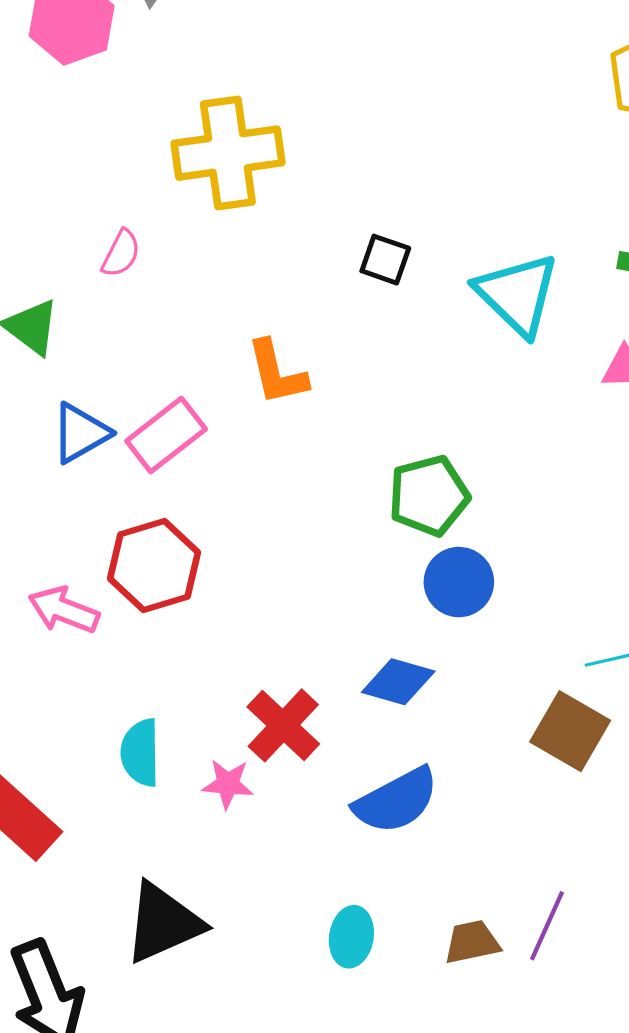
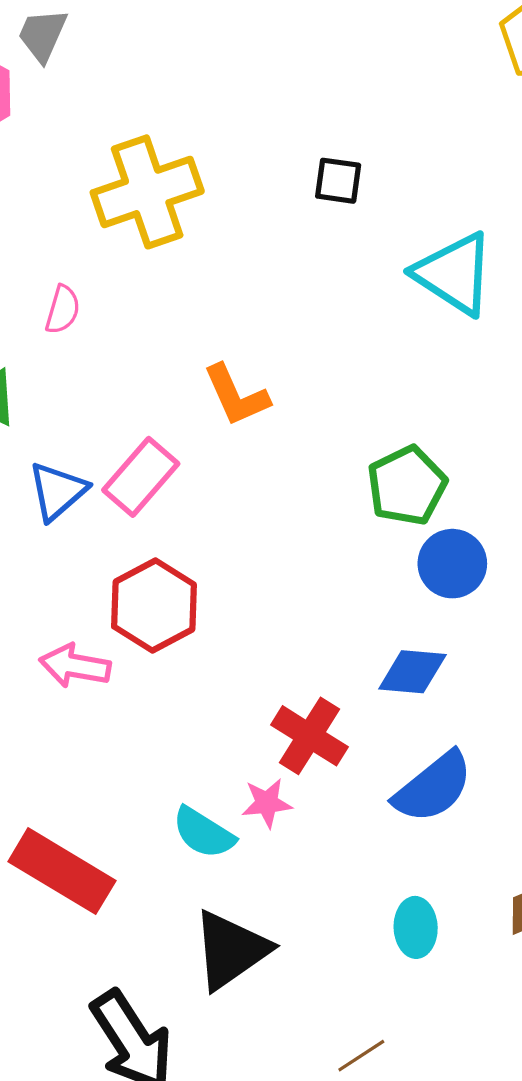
black square: (385, 260) -> (338, 181), moved
cyan semicircle: (140, 753) -> (204, 833), moved, turned -46

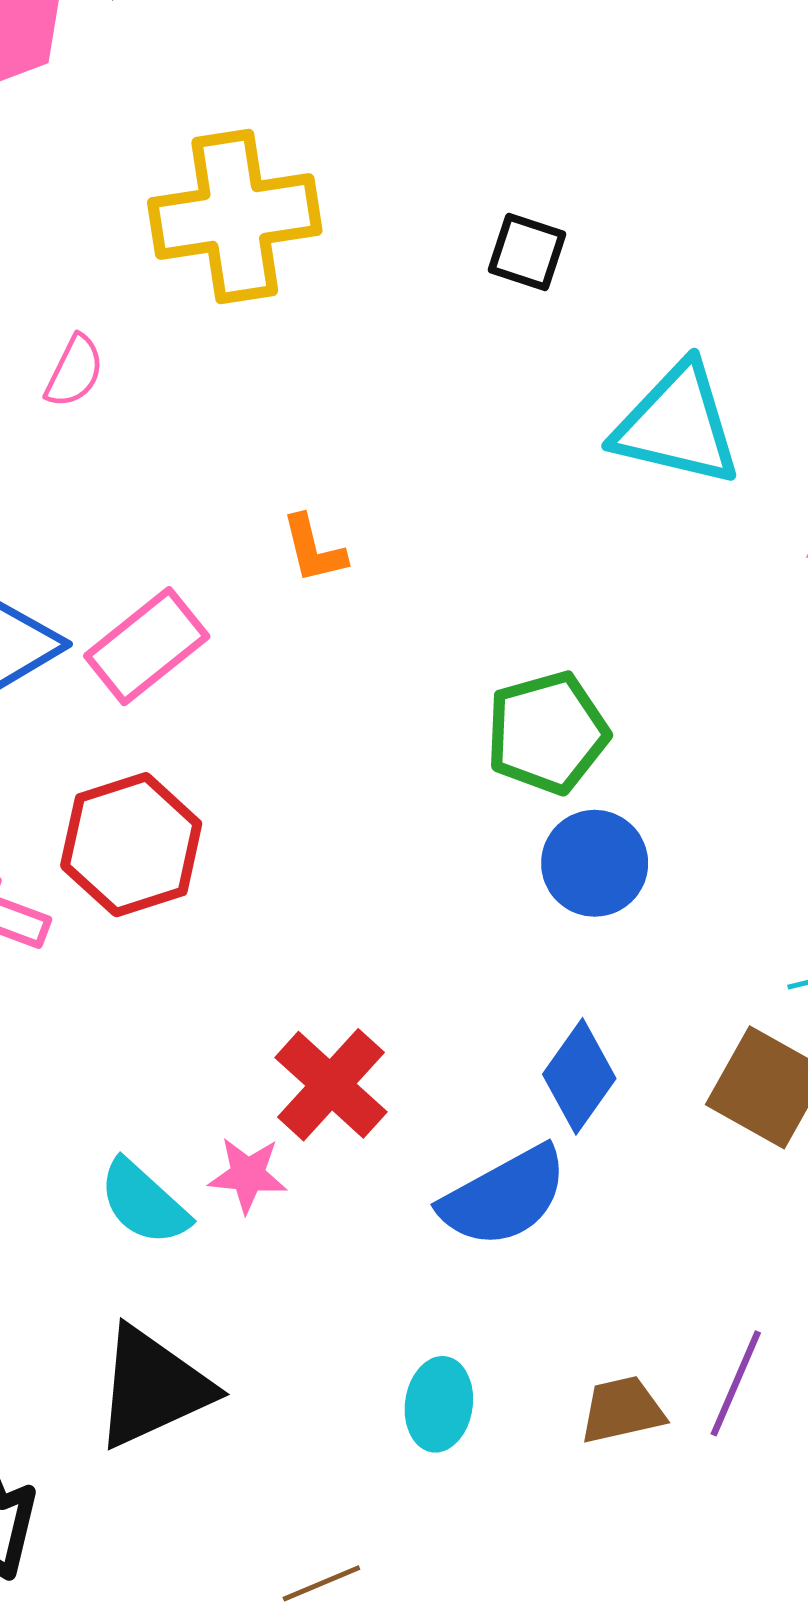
cyan triangle: (454, 274) -> (677, 425), turned -30
orange L-shape: (236, 395) -> (314, 549), size x0.7
blue diamond: (412, 672) -> (579, 1076), moved, turned -70

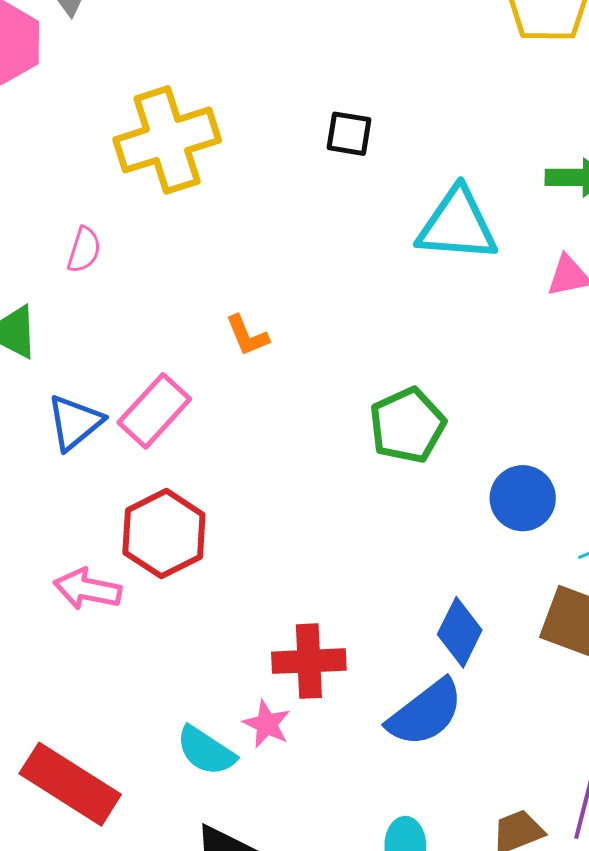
blue circle: (595, 863) -> (523, 498), moved
red cross: (331, 1085) -> (309, 661), turned -36
pink star: (248, 1175) -> (267, 724), turned 30

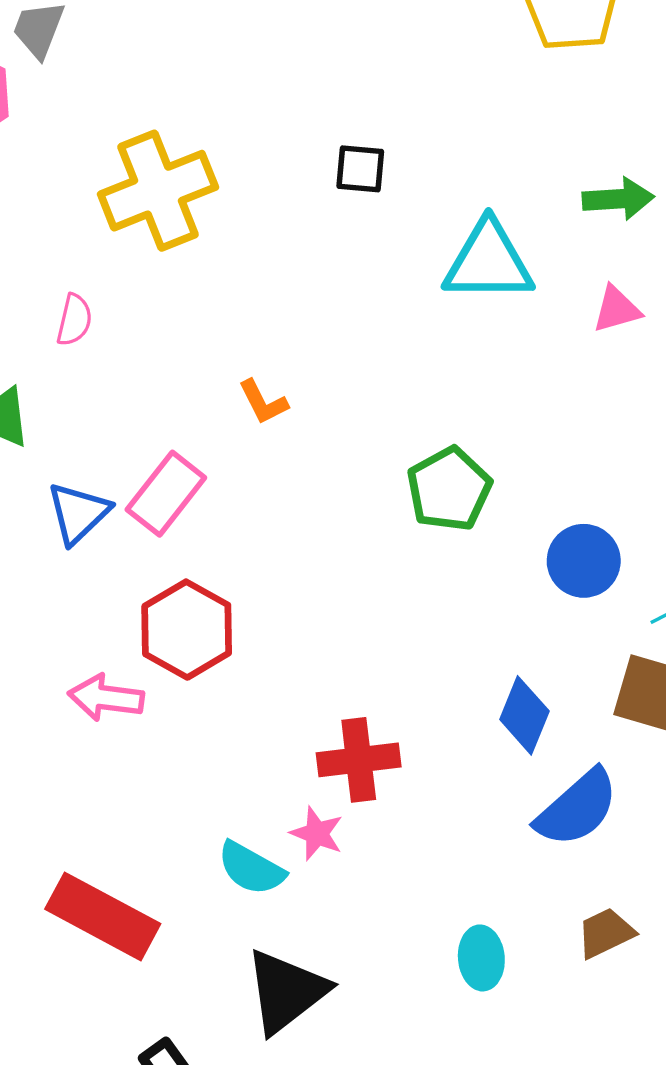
blue semicircle: (425, 713) -> (577, 808), moved

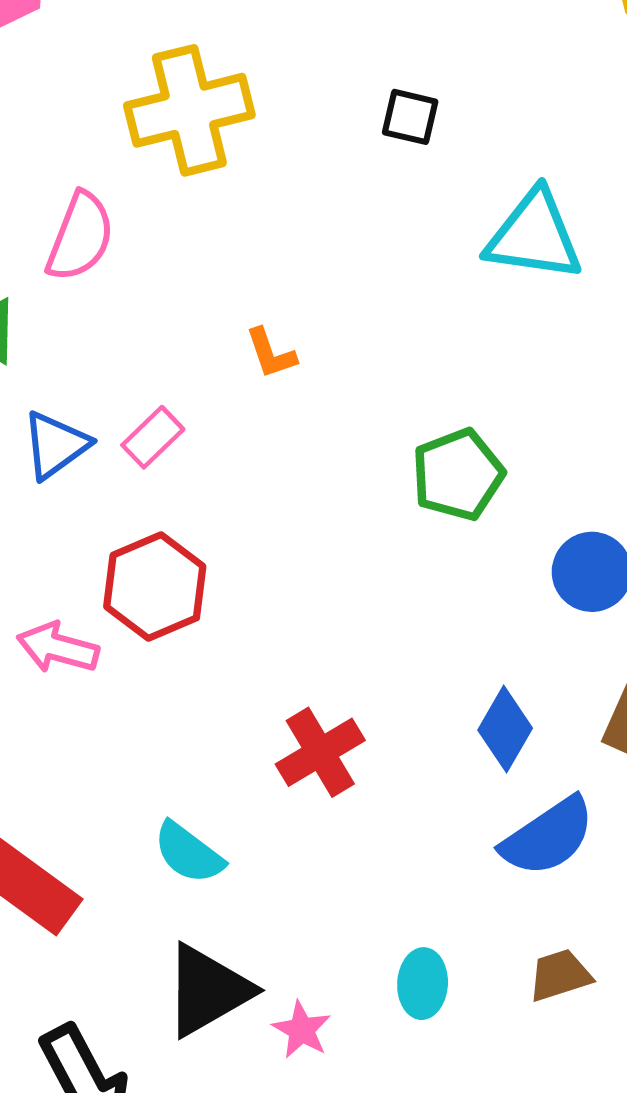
pink semicircle: (74, 320) -> (80, 237), size x1.6
pink rectangle: (166, 494) -> (153, 437), size x0.7
red cross: (359, 760) -> (320, 752), turned -32
pink star: (317, 834) -> (302, 1030), moved

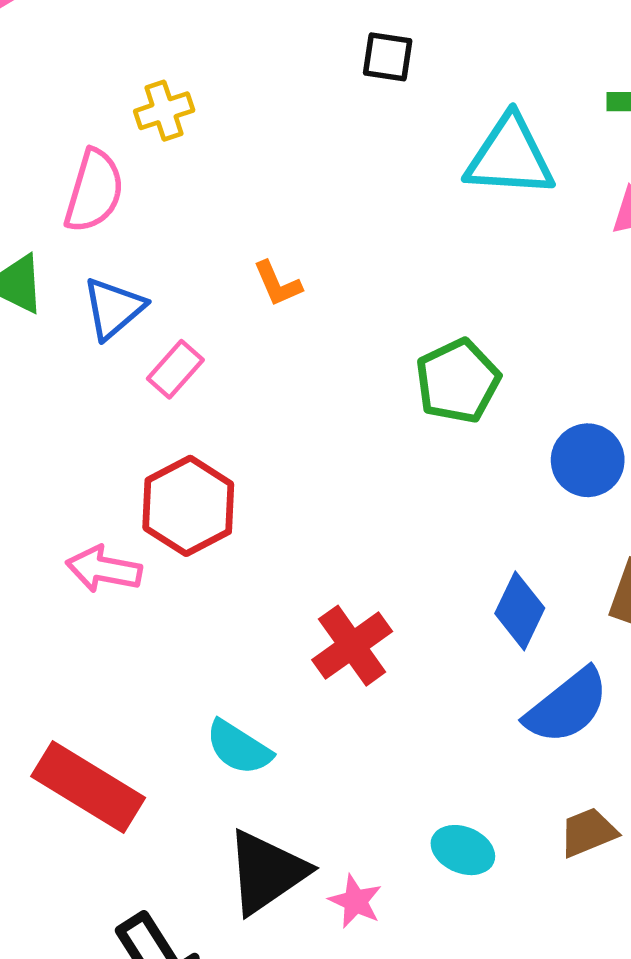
yellow cross: (189, 110) -> (164, 111), moved, size x0.5
blue triangle: (56, 445) -> (114, 308), moved
cyan ellipse: (423, 984) -> (463, 850), turned -66

